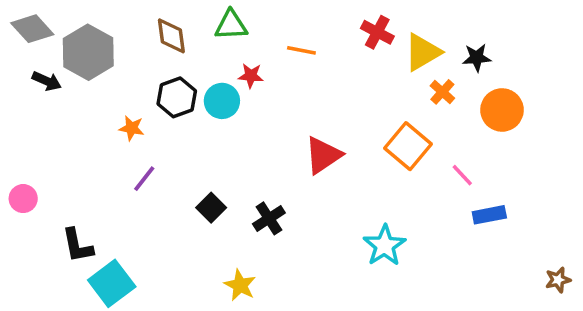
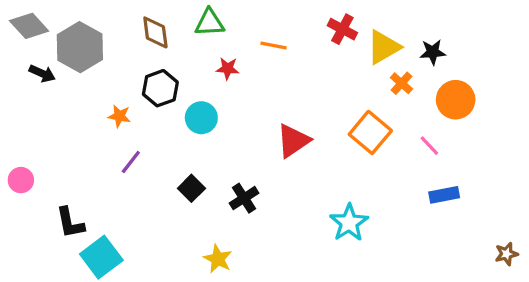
cyan circle: (222, 101) -> (201, 118), moved
pink line: (462, 175) -> (429, 146), moved

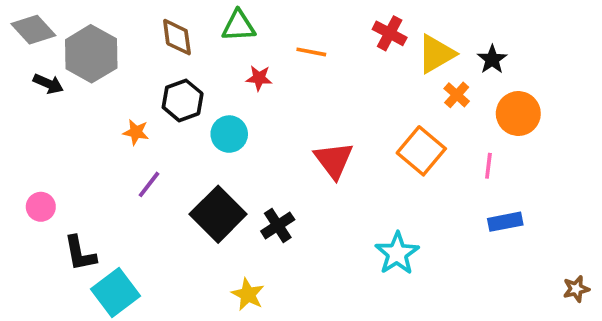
black star: (433, 52) -> (492, 59), turned -30
red triangle: (293, 141) -> (334, 160), turned -33
pink line: (429, 146) -> (488, 166), turned 50
pink circle: (21, 180) -> (41, 207), moved
black square: (191, 188) -> (218, 214), size x1.8

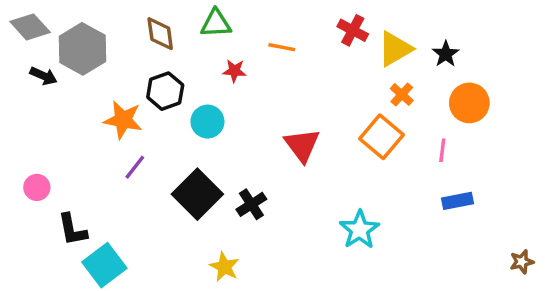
orange cross: (457, 95) -> (402, 94), moved
orange star: (136, 132) -> (123, 120), size x1.6

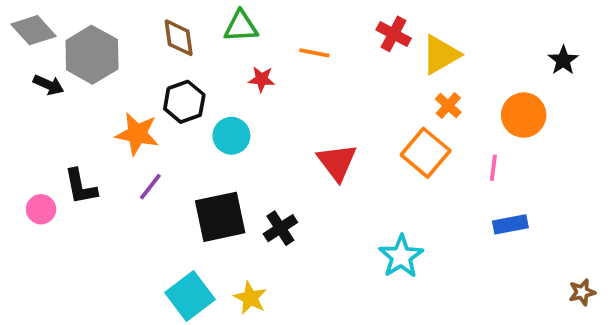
black star: (446, 54) -> (563, 60), moved
black square: (197, 194) -> (220, 217), turned 33
black L-shape: (72, 230) -> (81, 187), moved
cyan square: (104, 265) -> (190, 296), moved

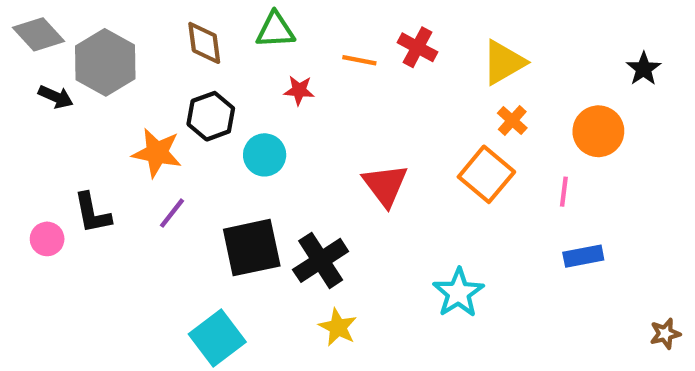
red cross: (394, 34) -> (417, 47), moved
black cross: (280, 228) -> (321, 260), size x1.4
yellow star: (250, 298) -> (338, 327), moved

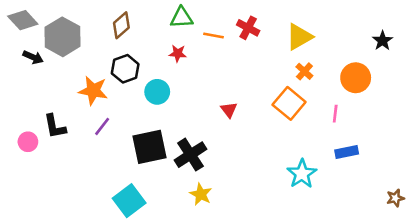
green triangle: (275, 30) -> (182, 18), moved
brown diamond: (204, 43) -> (121, 25), turned 56
red triangle: (385, 185) -> (229, 110), size x0.6
cyan star: (458, 293) -> (302, 174), moved

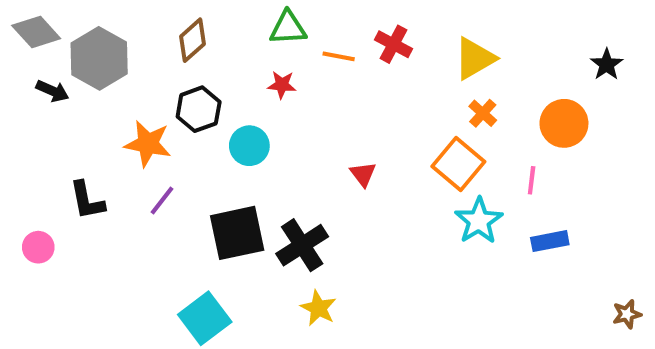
pink circle: (28, 142) -> (38, 247), moved
cyan star: (302, 174) -> (479, 221), moved

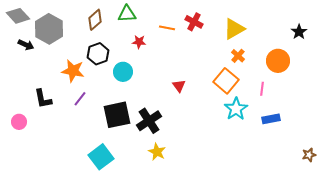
green triangle: (288, 28) -> (127, 14), moved

